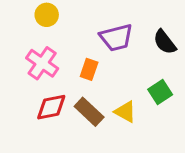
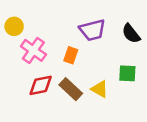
yellow circle: (47, 15) -> (14, 26), moved
green square: (160, 92) -> (127, 73), turned 36

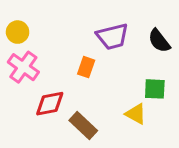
pink cross: (33, 50) -> (23, 67), moved
brown rectangle: (71, 89) -> (83, 125), moved
yellow triangle: (100, 89) -> (136, 114), moved

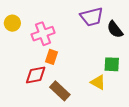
purple trapezoid: (112, 36) -> (92, 17), moved
pink cross: (23, 67) -> (43, 34), moved, turned 35
orange rectangle: (86, 67) -> (52, 57), moved

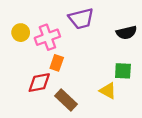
purple trapezoid: (92, 17) -> (81, 19), moved
yellow circle: (12, 23) -> (21, 33), moved
black semicircle: (115, 29) -> (126, 33), turned -66

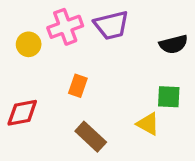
pink cross: (47, 37) -> (65, 27), moved
red diamond: (39, 83) -> (22, 113), moved

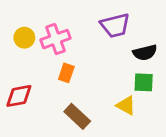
purple trapezoid: (111, 25) -> (115, 25), moved
pink cross: (65, 27) -> (55, 39), moved
black semicircle: (173, 44) -> (145, 53), moved

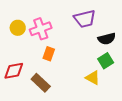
green square: (144, 82) -> (106, 61), turned -35
brown rectangle: (77, 116) -> (41, 83), moved

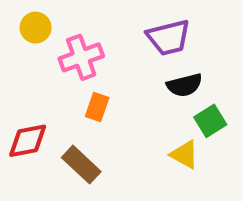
yellow circle: (18, 28) -> (36, 28), moved
black semicircle: (107, 39) -> (184, 85), moved

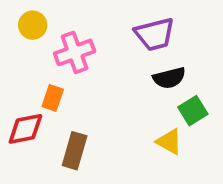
orange rectangle: (97, 107) -> (53, 98), moved
brown rectangle: (81, 165) -> (75, 151), turned 63

